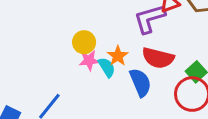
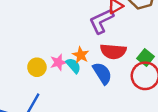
yellow circle: (84, 42) -> (37, 67), moved

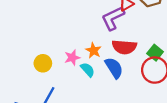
cyan semicircle: (73, 66) -> (88, 70), moved
yellow circle: (37, 67) -> (43, 63), moved

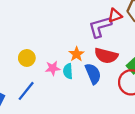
pink star: (72, 58) -> (53, 68), moved
cyan semicircle: (88, 70) -> (68, 71), turned -152

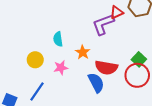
red semicircle: (106, 56) -> (106, 68), moved
cyan semicircle: (68, 71) -> (58, 39), moved
blue semicircle: (93, 74) -> (96, 83), moved

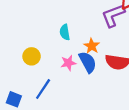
yellow circle: (35, 60) -> (32, 56), moved
blue semicircle: (96, 83) -> (88, 62), moved

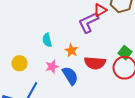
blue semicircle: (88, 62) -> (70, 76), moved

